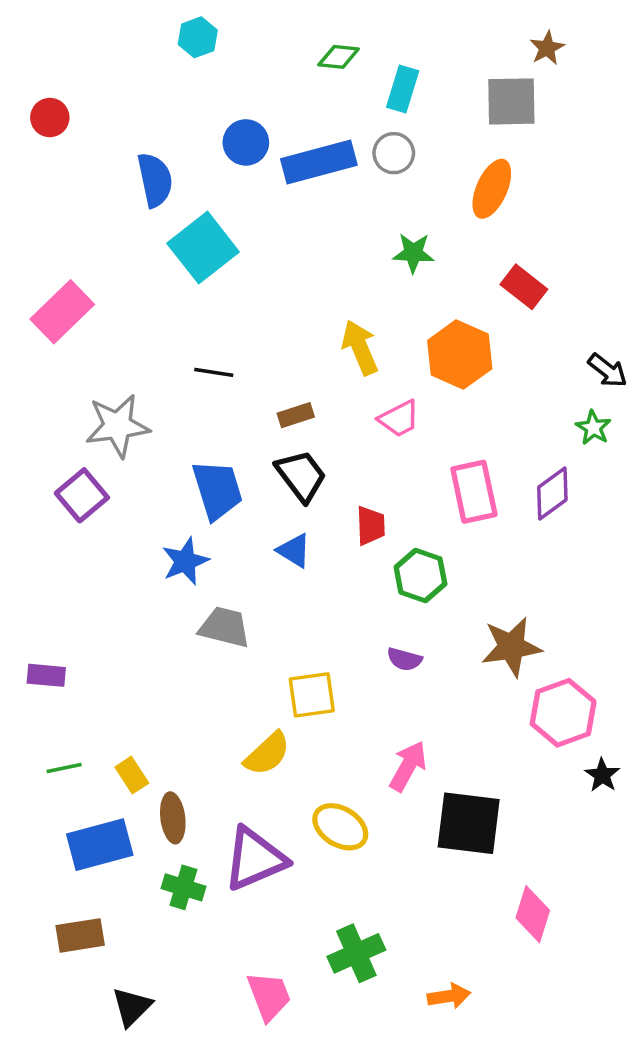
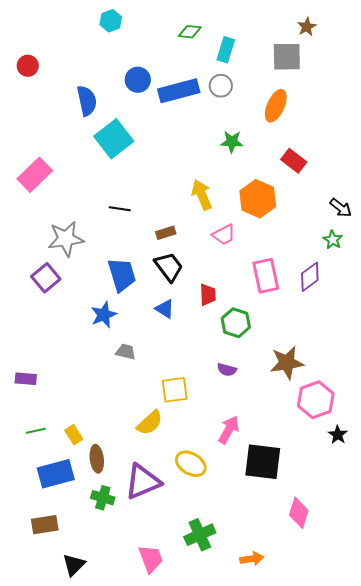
gray trapezoid: (224, 627) -> (126, 352), size x0.7

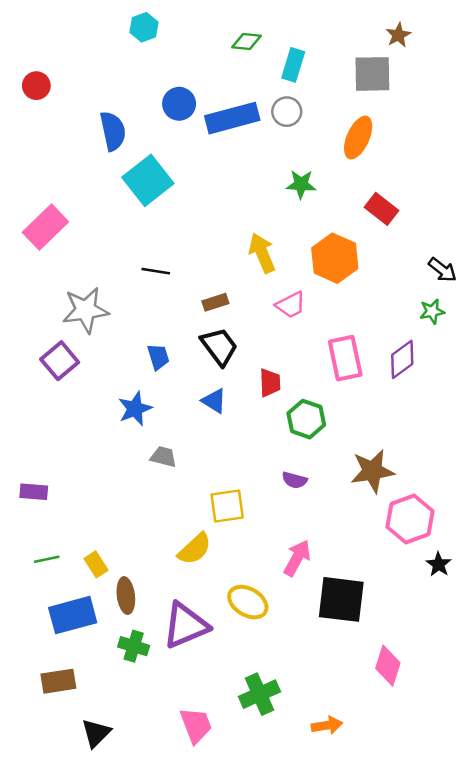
green star: (333, 240) -> (432, 311), turned 30
blue trapezoid: (122, 275) -> (158, 357), size x0.6

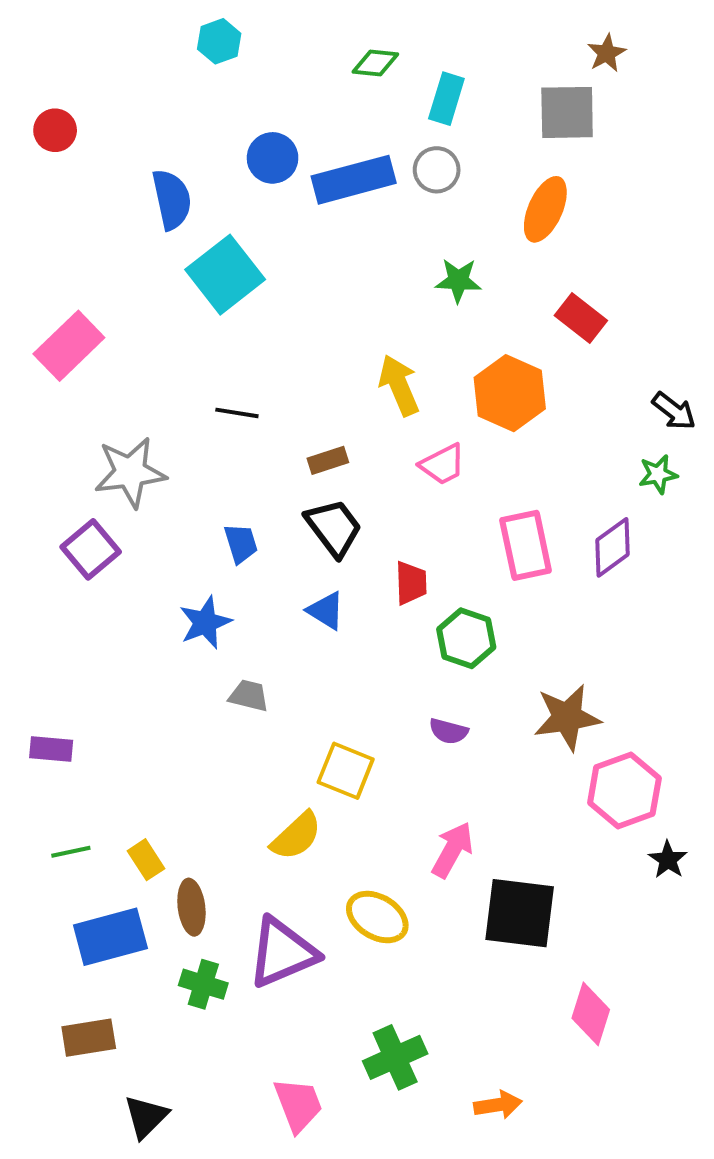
yellow square: (227, 506) -> (346, 771), turned 30

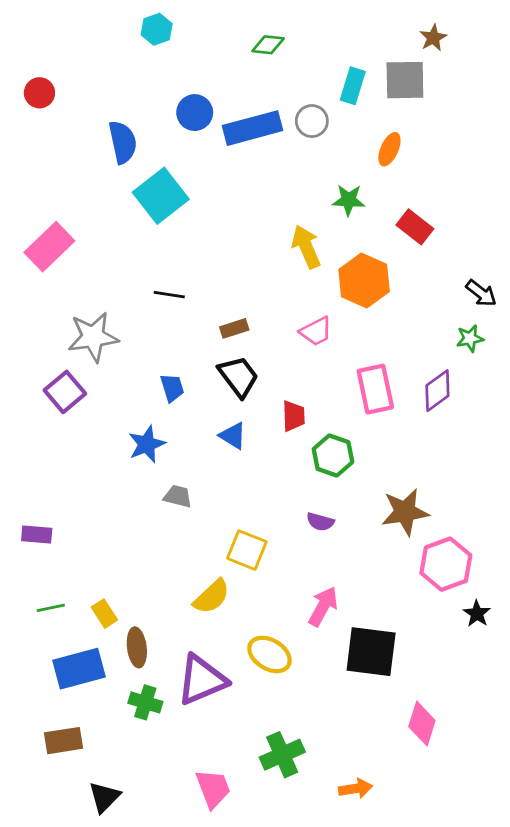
cyan rectangle: (446, 99) -> (353, 86), moved
orange ellipse: (545, 209) -> (389, 149), size x0.7
green star: (458, 280) -> (349, 200), moved
yellow arrow: (399, 385) -> (306, 247), moved

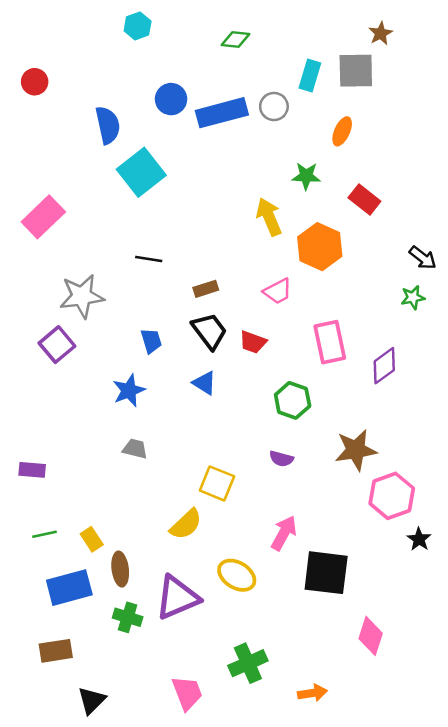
purple diamond: (437, 391) -> (384, 366), moved
red trapezoid: (293, 416) -> (253, 342), moved, turned 112
gray trapezoid: (178, 496) -> (135, 449), moved

